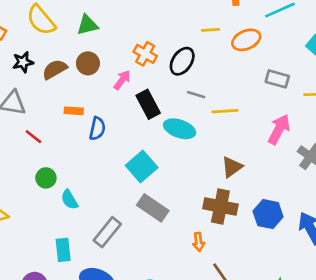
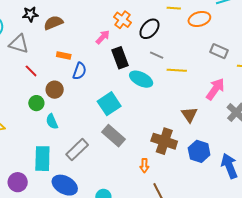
brown circle: (88, 63) -> (55, 90), moved
brown triangle: (232, 167) -> (189, 115), moved, turned -36
cyan rectangle: (63, 250) -> (42, 159), size x1.4

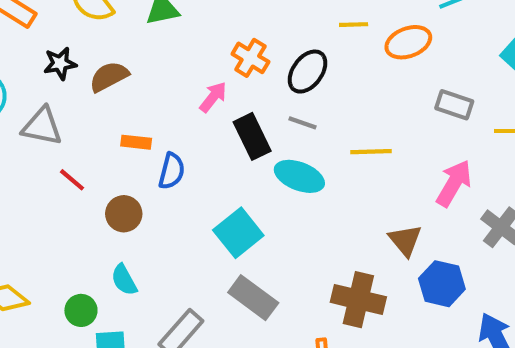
gray line: (157, 55) -> (302, 123), moved
green circle: (36, 103) -> (81, 310), moved
blue hexagon: (199, 151) -> (442, 284), moved

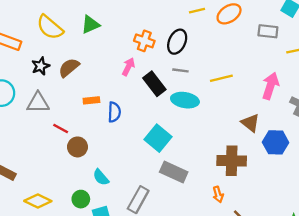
gray rectangle: (454, 105) -> (268, 31), moved
brown circle: (124, 214) -> (78, 147), moved

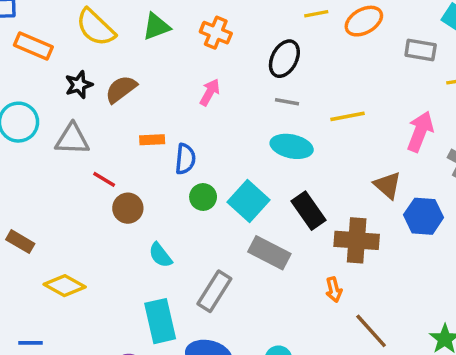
orange cross: (144, 41) -> (216, 33), moved
black rectangle: (154, 84) -> (309, 211), moved
green circle: (81, 199) -> (203, 197), moved

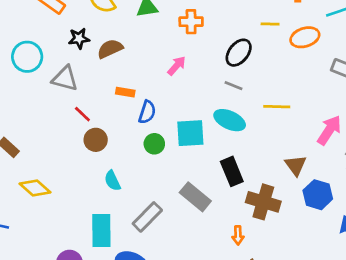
orange cross: (216, 33) -> (191, 22), turned -35
cyan square: (249, 201) -> (190, 133), moved, turned 32

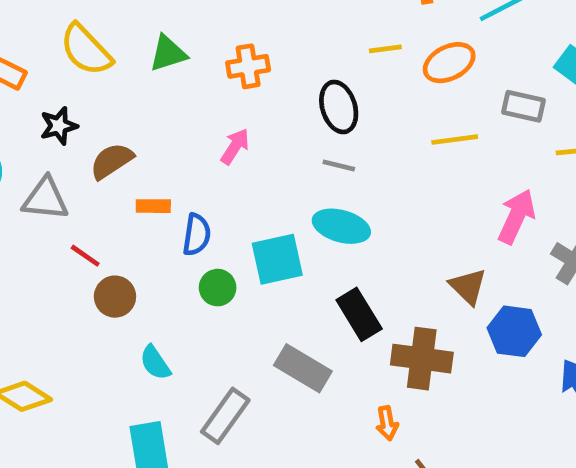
brown semicircle: (110, 49) -> (112, 161), moved
black ellipse: (239, 53) -> (339, 107), turned -48
yellow line: (277, 107) -> (455, 140), moved

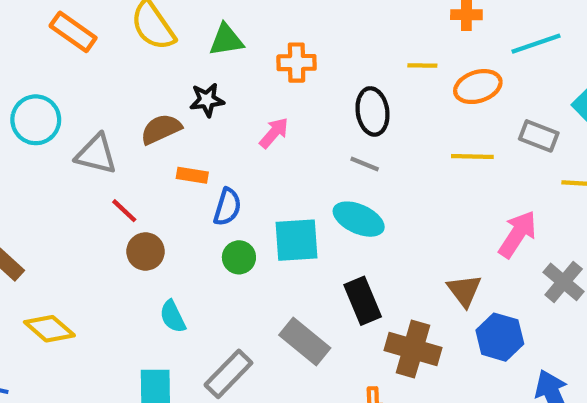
black star: (59, 126) -> (207, 100), moved

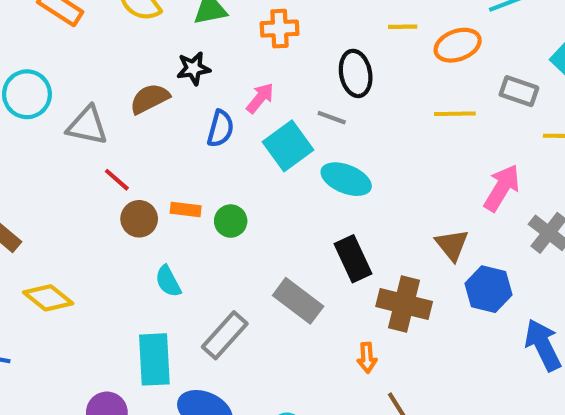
gray line: (365, 164) -> (332, 118), moved
orange rectangle: (192, 175) -> (186, 210), moved
blue semicircle: (227, 207) -> (220, 129), moved
cyan square: (296, 240) -> (288, 146), moved, turned -30

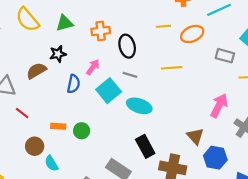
black ellipse: (356, 73) -> (127, 46), moved
yellow line: (455, 114) -> (172, 68), moved
brown circle: (139, 219) -> (35, 146), moved

